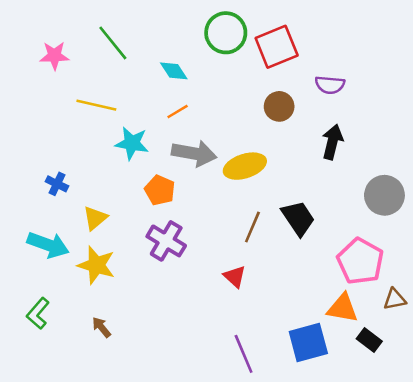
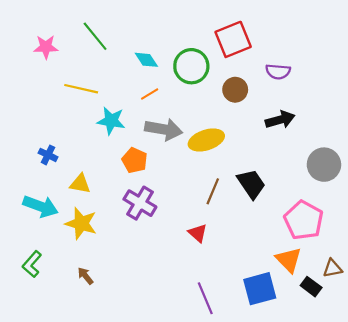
green circle: (226, 33) -> (191, 66), moved
black arrow: (332, 142) -> (280, 120), turned 60
yellow triangle: (95, 218) -> (80, 184), turned 50
brown triangle: (395, 299) -> (333, 268), moved
orange triangle: (343, 308) -> (289, 260), turned 36

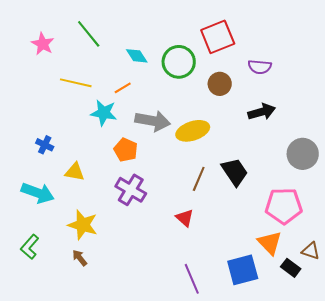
pink star: (46, 47) -> (43, 44), turned 30
orange line: (150, 94) -> (123, 88), moved
pink pentagon: (304, 220) -> (284, 206), turned -30
yellow star: (81, 223) -> (83, 225), moved
brown triangle: (333, 268) -> (311, 251), turned 30

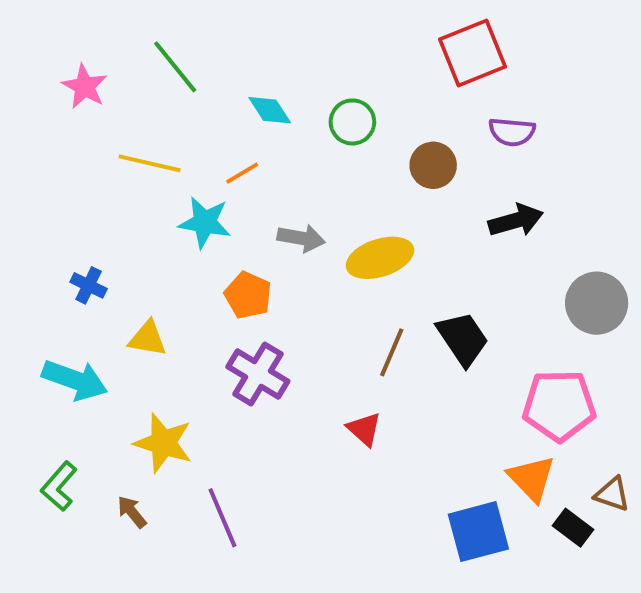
red square: (218, 37) -> (473, 53), moved
green circle: (179, 62) -> (352, 122), size x0.7
gray arrow: (153, 121) -> (301, 238), size x0.7
brown arrow: (80, 258) -> (132, 512), moved
purple line: (192, 279) -> (222, 518), moved

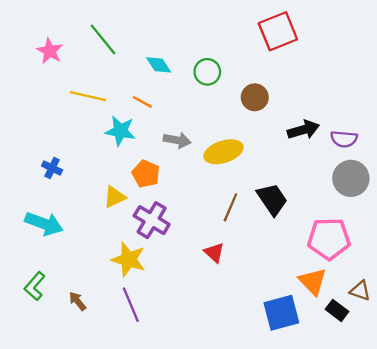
purple semicircle: (512, 132) -> (344, 139), moved
orange line: (242, 173) -> (142, 102), turned 60
yellow triangle: (148, 339) -> (115, 197), moved, turned -35
yellow star: (163, 443) -> (128, 259), moved

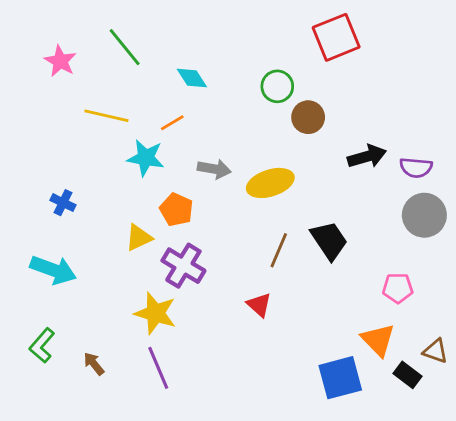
green circle: (207, 72) -> (277, 86), moved
orange line: (142, 102) -> (172, 123), turned -60
pink pentagon: (329, 239) -> (398, 288), size x0.6

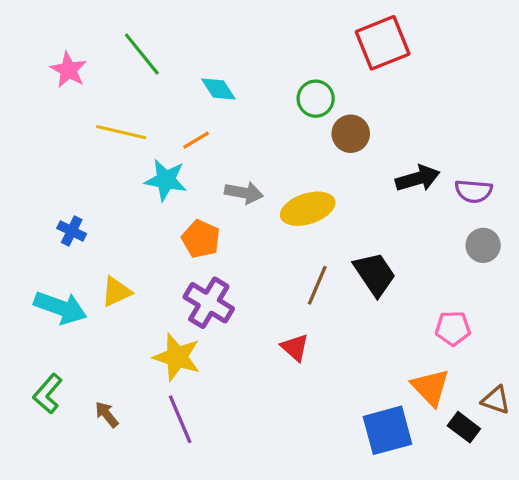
gray circle: (424, 215) -> (483, 245), size x0.7
yellow triangle: (139, 238) -> (116, 292), moved

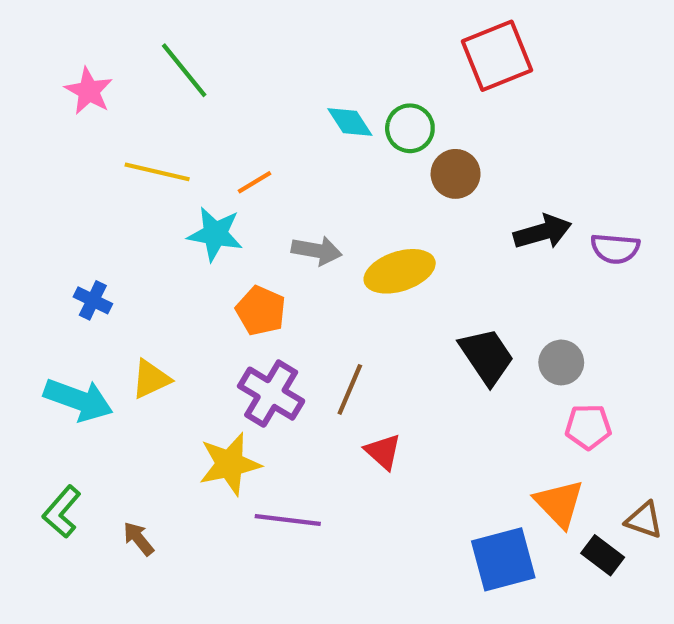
cyan diamond: (218, 89) -> (350, 122), moved
gray circle: (483, 245) -> (561, 362), moved
brown line: (317, 285) -> (350, 389), moved
yellow star: (177, 357) -> (230, 464), turned -30
purple line: (180, 419) -> (288, 520), moved, turned -60

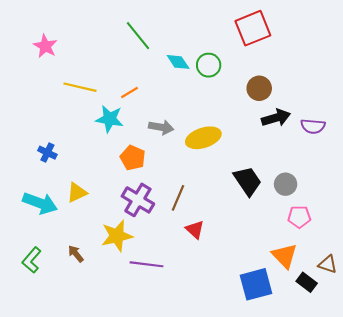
green line: (184, 70) -> (138, 36), moved
brown circle: (456, 174) -> (259, 88), moved
brown arrow: (138, 539) -> (76, 254), moved

